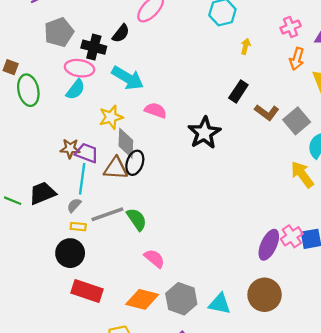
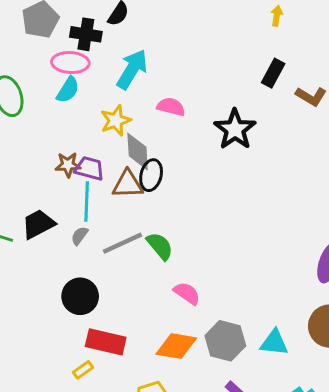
cyan arrow: (128, 78) -> (132, 69), turned -84
yellow rectangle: (78, 227) -> (83, 370), moved, turned -35

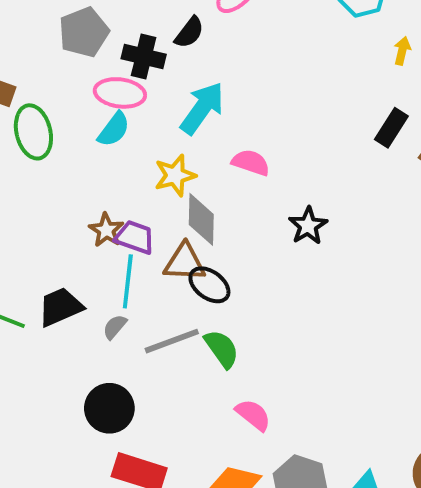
black star: (235, 129) -> (308, 226), moved, size x0.7
brown star: (68, 165) -> (106, 230), turned 30
black ellipse: (151, 175) -> (209, 285), moved, turned -72

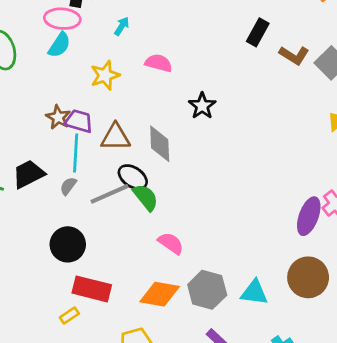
cyan arrow: (202, 108) -> (122, 26), size x0.5
gray diamond: (201, 219) -> (160, 144), moved
black ellipse: (209, 285) -> (133, 177), moved

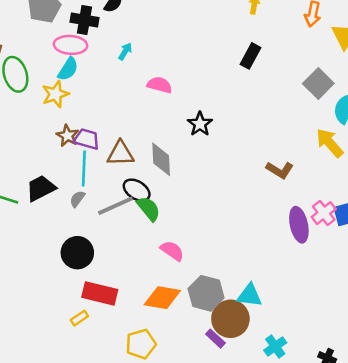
brown L-shape: (294, 55) -> (280, 170), moved
yellow star: (105, 75) -> (55, 94), moved
purple ellipse: (309, 216) -> (299, 225), turned -32
brown circle: (308, 277) -> (230, 319), moved

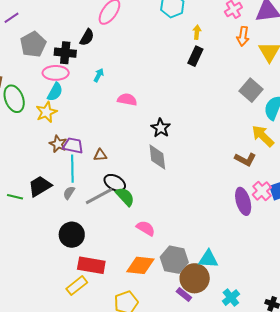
black rectangle: (251, 56) -> (195, 56), moved
brown triangle: (120, 154) -> (100, 155), size x0.6
gray diamond: (161, 159) -> (157, 157), moved
brown L-shape: (280, 170) -> (245, 159), moved
yellow rectangle: (79, 318) -> (77, 286), size x1.5

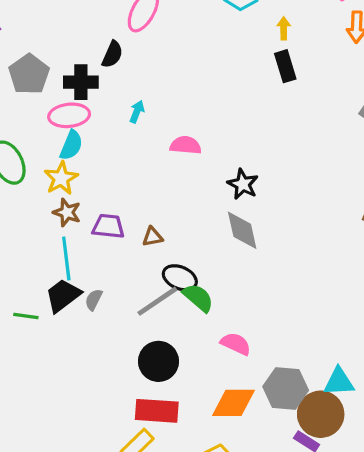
black rectangle: (195, 56) -> (285, 66), turned -36
brown star: (58, 144) -> (67, 212), moved
cyan line: (72, 169) -> (66, 259), moved
gray semicircle: (69, 193) -> (94, 300), moved
black circle: (72, 235) -> (158, 361), moved

